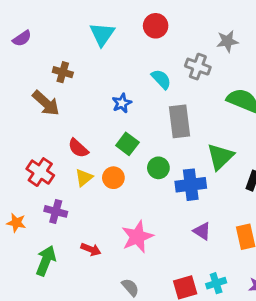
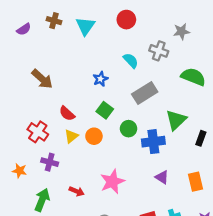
brown cross: (63, 72) -> (54, 21), moved
gray rectangle: (180, 121) -> (145, 93), turned 65

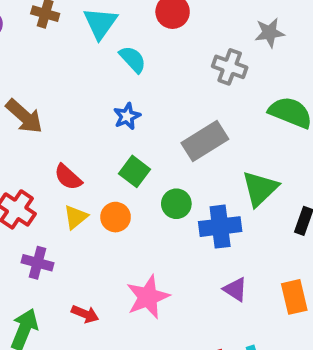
cyan semicircle: (131, 61) -> (133, 59), moved

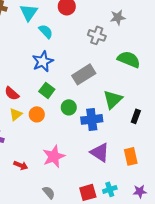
blue star: (127, 116) -> (43, 61), size x1.5
purple triangle: (235, 289) -> (100, 152), size x1.5

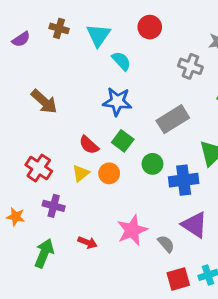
blue star: (43, 61) -> (117, 102), turned 30
red semicircle: (12, 93) -> (89, 145), moved
gray semicircle: (49, 192) -> (166, 244), moved

